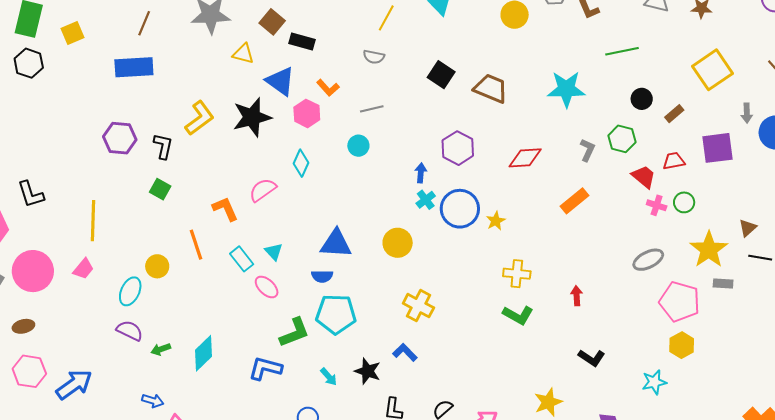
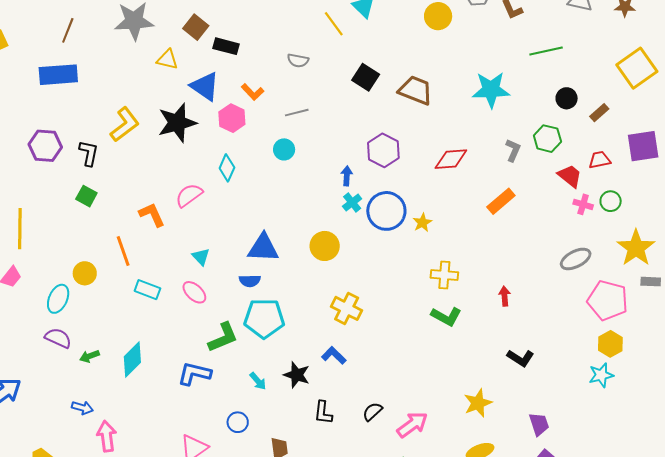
yellow line: (386, 18) -> (334, 24), moved, turned -64
cyan rectangle: (242, 259) -> (147, 290), moved, turned -30
cyan star: (654, 382) -> (601, 375), moved

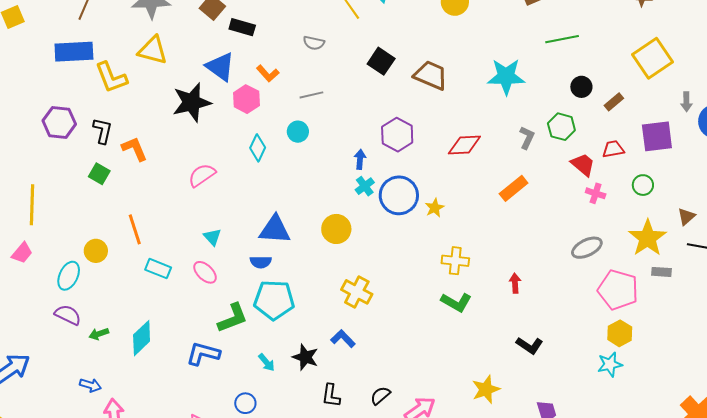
yellow triangle: (167, 59) -> (153, 50), moved, size x1.4
yellow L-shape: (125, 125) -> (111, 77), moved, turned 105
cyan diamond: (227, 168) -> (258, 148), moved
green circle: (611, 201) -> (643, 185), moved
orange L-shape: (152, 215) -> (135, 149), moved

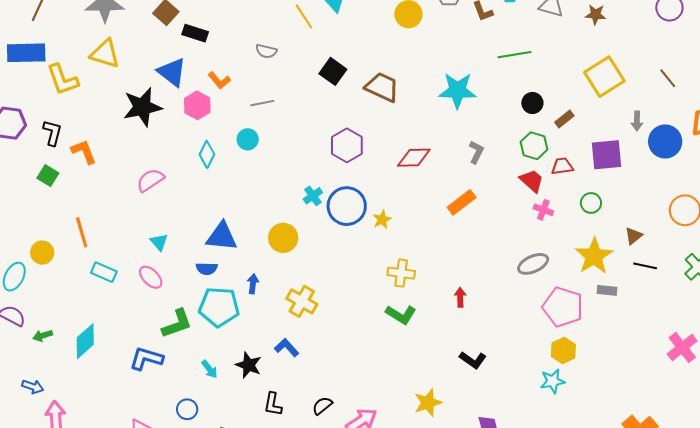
green hexagon: (561, 127) -> (534, 146), moved
blue arrow: (360, 159) -> (253, 284), moved

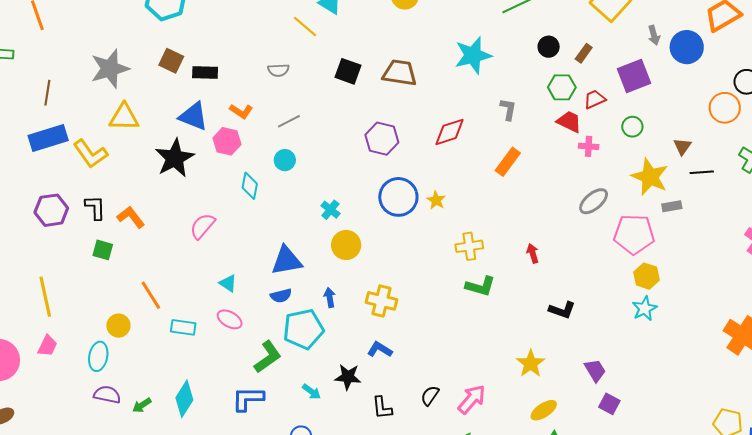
cyan cross: (313, 196) -> (330, 210), moved

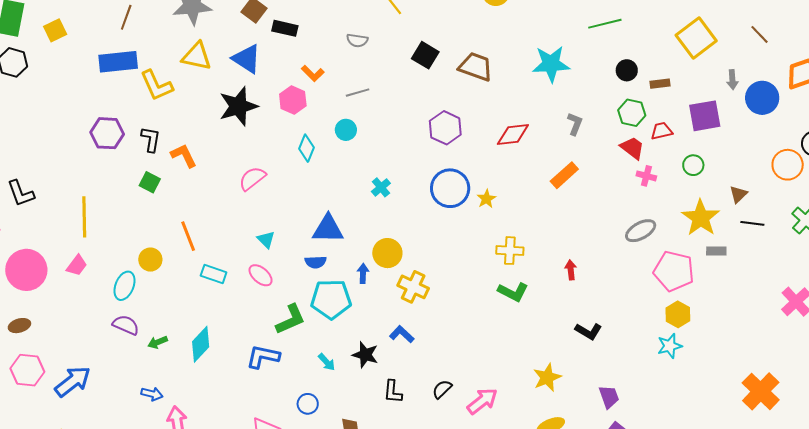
brown rectangle: (584, 53) -> (660, 84), turned 36
blue triangle: (194, 116) -> (247, 59), moved
yellow circle: (346, 245) -> (387, 253), moved

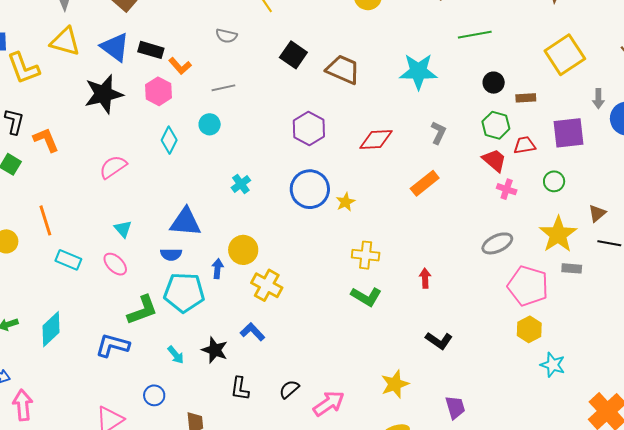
black rectangle: (285, 28) -> (151, 50), moved
cyan star: (670, 346) -> (553, 365), moved, turned 30

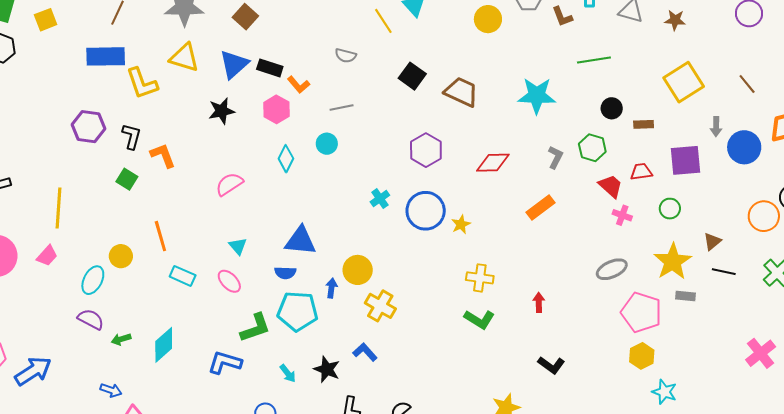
blue triangle: (115, 47) -> (234, 64), turned 40
black star: (104, 94) -> (222, 111), size x0.7
green hexagon: (496, 125) -> (592, 148), moved
cyan cross: (241, 184) -> (380, 199), moved

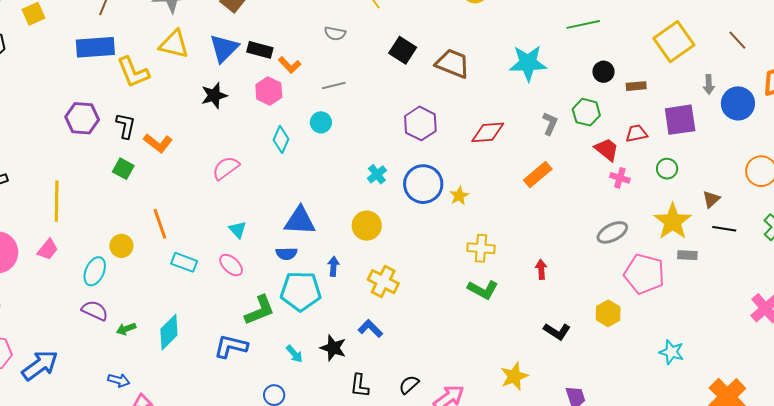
orange L-shape: (163, 155) -> (158, 143), turned 152
yellow circle: (358, 270) -> (367, 226), moved
yellow hexagon: (642, 356) -> (608, 313), moved

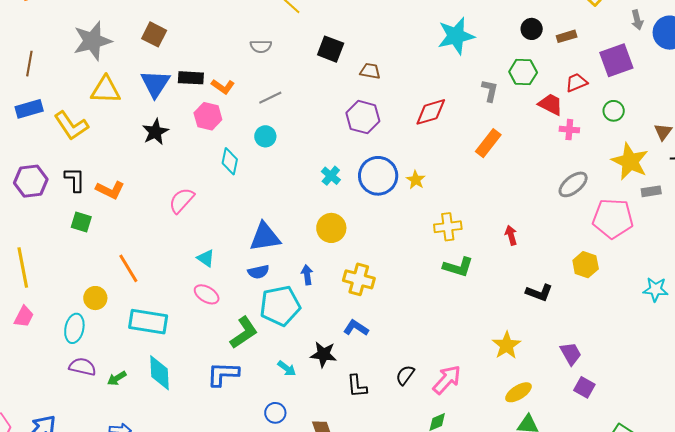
blue rectangle: (95, 47) -> (29, 109), size x0.7
brown trapezoid: (453, 63) -> (370, 71), moved, size x0.6
cyan rectangle: (184, 262) -> (148, 322), moved, size x1.5
cyan diamond: (169, 332) -> (159, 373), turned -36

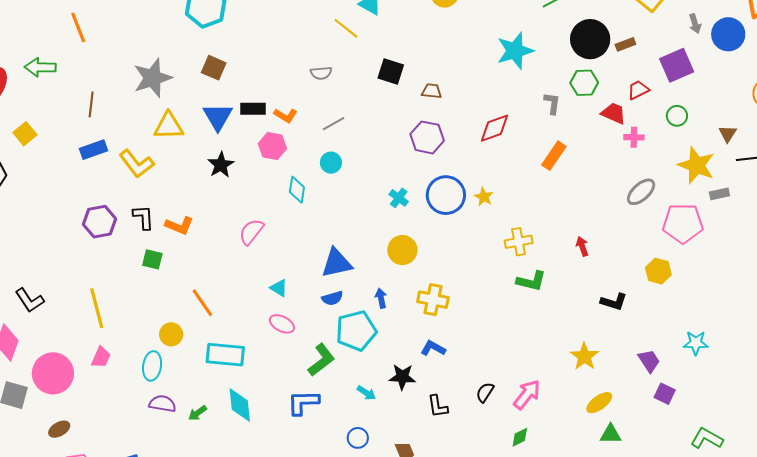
black circle: (532, 29) -> (590, 39), size x1.8
cyan star: (655, 289) -> (696, 343), moved

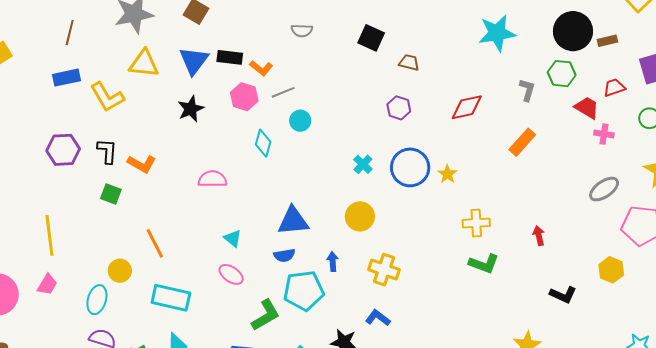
gray line: (334, 124) -> (283, 92), moved
purple hexagon: (427, 137) -> (399, 108), size x0.7
pink semicircle: (251, 232) -> (212, 179), turned 44

